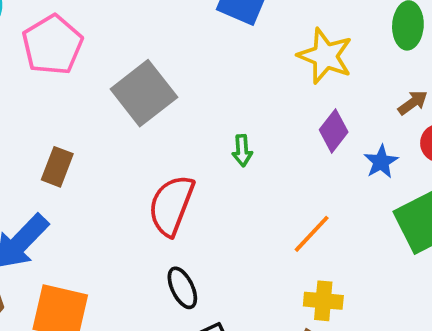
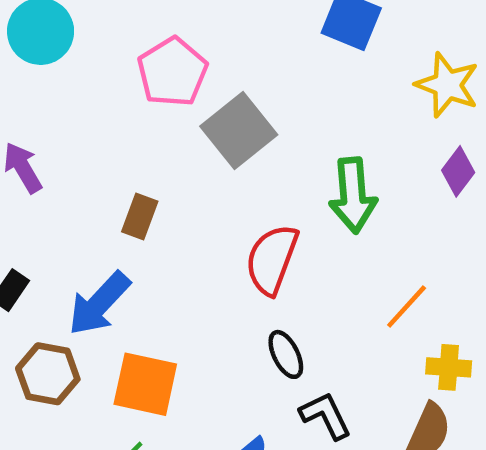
pink pentagon: (52, 45) -> (172, 72), moved
green arrow: (242, 151) -> (353, 195), size x2.0
orange line: (312, 234) -> (407, 307), moved

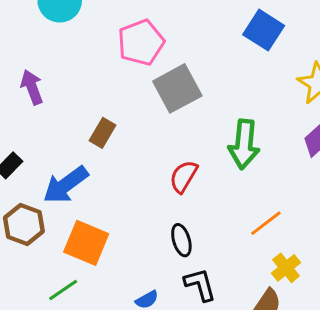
red semicircle: (272, 259) -> (184, 176), size x0.7
yellow cross: (449, 367) -> (286, 268), turned 36

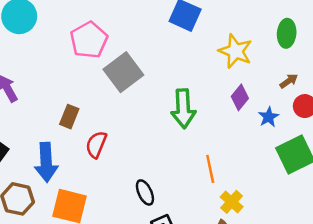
red semicircle: (184, 176) -> (96, 145), moved
blue arrow: (66, 185) -> (46, 162), turned -48
orange line: (266, 223) -> (210, 169), turned -56

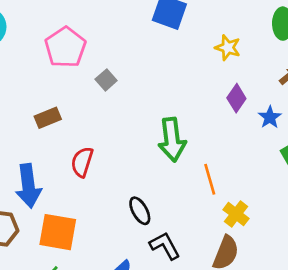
yellow star: (235, 51) -> (228, 48), size x0.7
gray square: (123, 72) -> (106, 80), size x0.5
green arrow: (183, 109) -> (172, 140), moved
brown rectangle: (69, 117) -> (48, 118), moved, turned 50

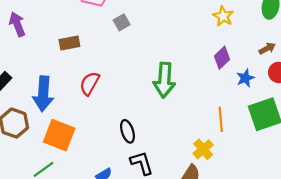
orange line: (210, 179) -> (221, 119), moved

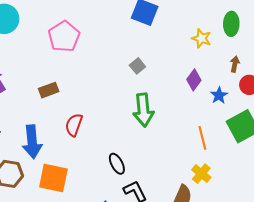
yellow star: (223, 16) -> (201, 38), moved
gray square: (122, 22) -> (137, 66), moved
brown arrow: (267, 48) -> (235, 64), turned -42
yellow cross: (203, 149) -> (201, 174), moved

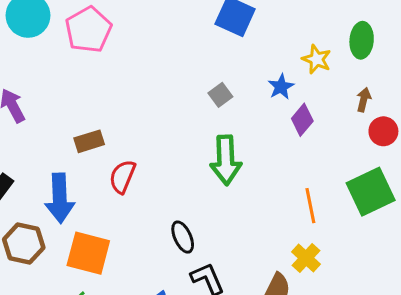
pink pentagon: (64, 37) -> (88, 30), moved
brown rectangle: (49, 90) -> (89, 141), moved
blue star: (219, 95) -> (281, 87), moved

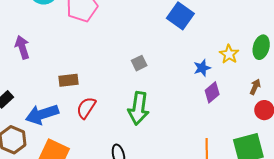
gray square: (220, 95) -> (139, 63), moved
green arrow: (226, 160) -> (139, 108), moved
blue arrow: (60, 198) -> (42, 114), turned 64

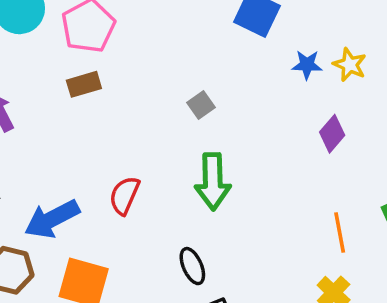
blue star: (202, 68) -> (307, 65), moved, turned 30
brown rectangle: (68, 80) -> (84, 84), moved

